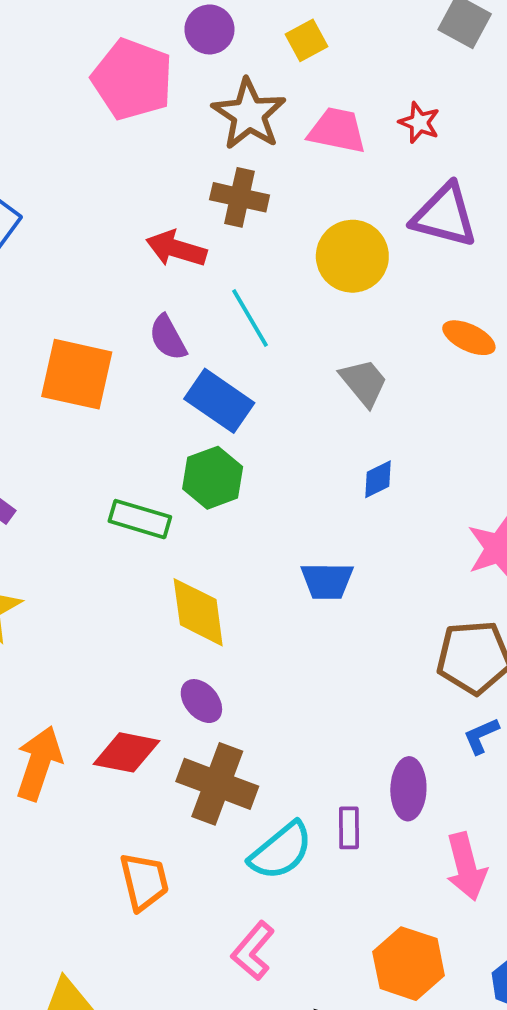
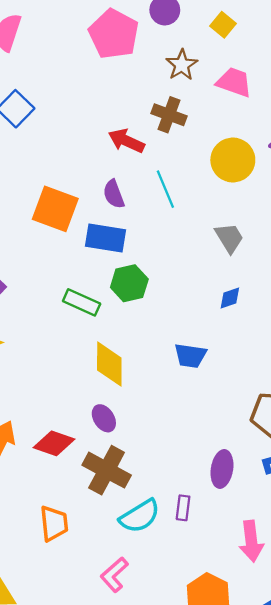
yellow square: (307, 40) -> (223, 25), turned -30
brown star: (249, 114) -> (182, 65), size x0.7
blue rectangle: (219, 401) -> (106, 238), moved, turned -33
purple ellipse: (408, 789) -> (222, 469), moved

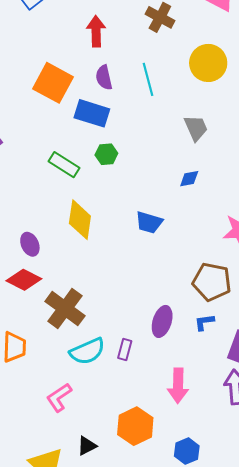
red arrow: (126, 141) -> (96, 31), moved, turned 56
green hexagon: (129, 283) -> (106, 154), size x0.7
purple ellipse: (104, 418) -> (30, 244), moved

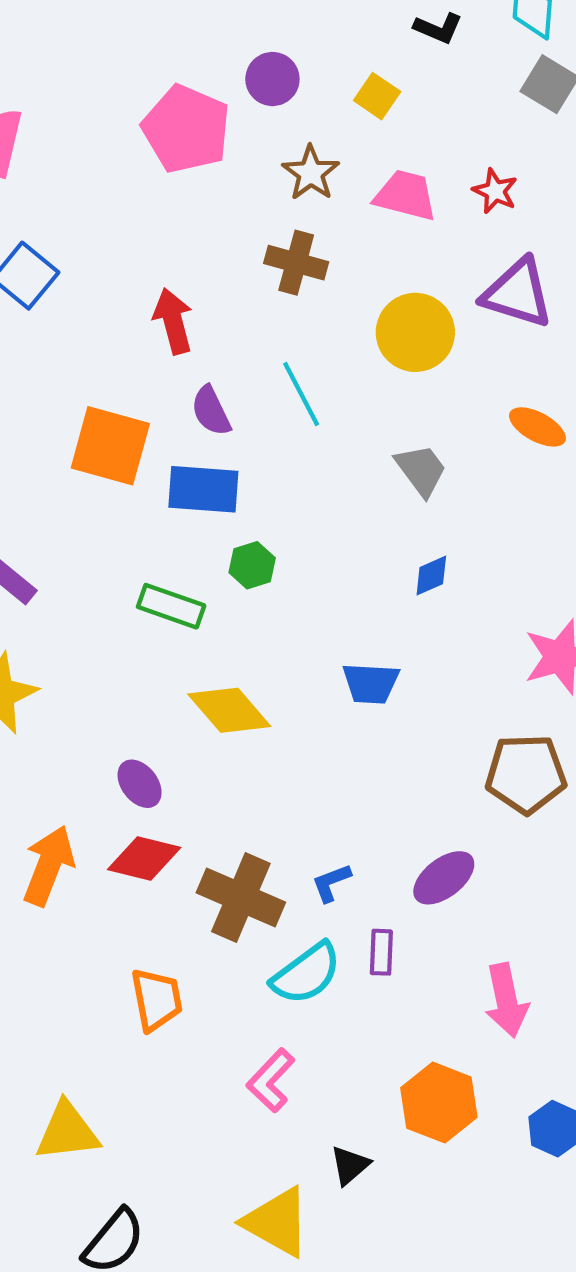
yellow diamond: (80, 220) -> (229, 710), turned -36
purple ellipse: (162, 321) -> (444, 878), turned 48
blue L-shape: (204, 322) -> (331, 883), moved

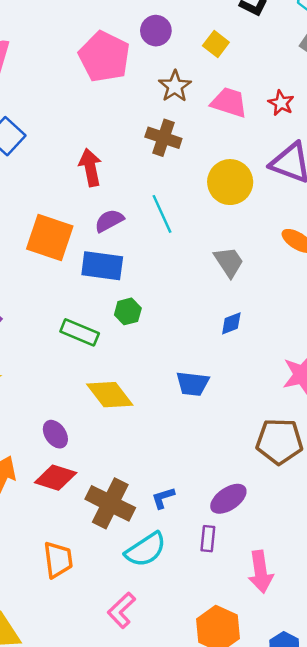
purple semicircle: (211, 411) -> (109, 221), turned 84
purple rectangle: (381, 952) -> (208, 539), moved

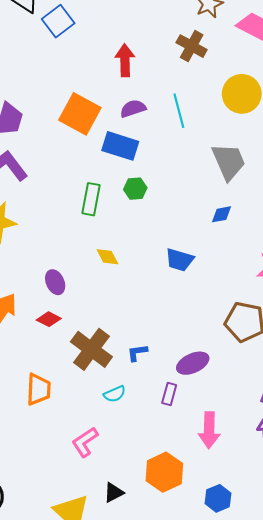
gray trapezoid: (229, 262) -> (229, 162), size x1.4
green rectangle: (80, 332) -> (91, 199), turned 68
yellow diamond: (110, 395) -> (107, 257), size x0.6
red diamond: (56, 478) -> (49, 319), size x0.7
cyan semicircle: (146, 550) -> (115, 394), size x0.6

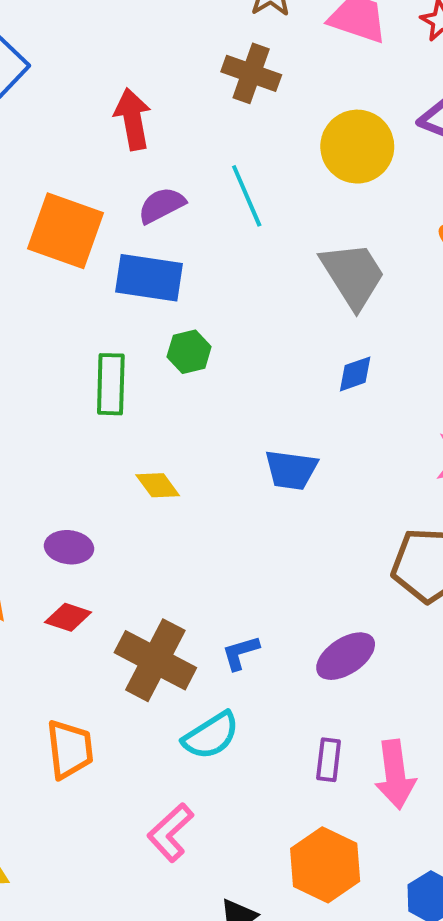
purple ellipse: (55, 282) -> (69, 547), turned -50
cyan semicircle: (115, 394) -> (211, 736), size x1.4
purple rectangle: (169, 394) -> (329, 760), moved

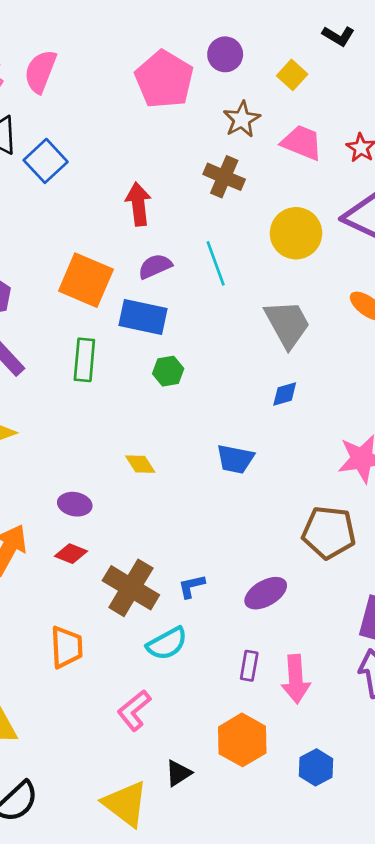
green rectangle: (111, 384) -> (84, 360), moved

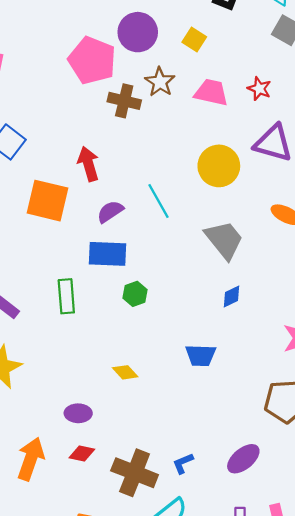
purple circle: (225, 54) -> (138, 32), size x1.4
brown cross: (224, 177) -> (124, 101), moved
orange square: (86, 280) -> (47, 201), moved

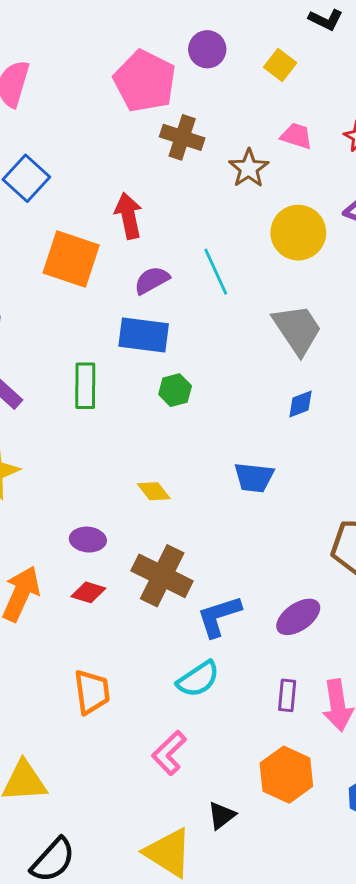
purple circle: (138, 32) -> (207, 49), size x0.7
brown star: (160, 82) -> (249, 168), moved
pink trapezoid: (211, 92) -> (296, 136), size x0.7
blue L-shape: (183, 463) -> (219, 616), size x1.6
brown cross: (135, 473) -> (162, 576), moved

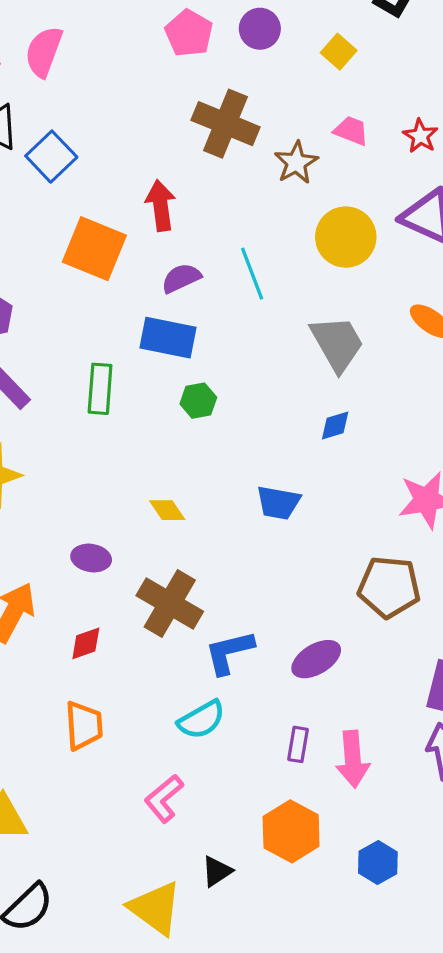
pink pentagon: (145, 81) -> (189, 33), moved, size x0.7
brown cross: (182, 137) -> (226, 124), size x1.4
red diamond: (88, 592) -> (86, 643), moved, turned -40

